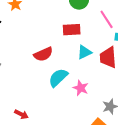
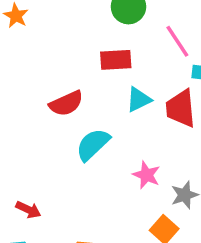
pink star: (81, 88) -> (146, 175), moved

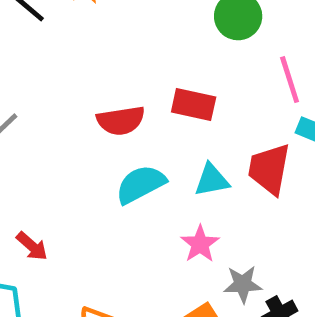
red rectangle: (116, 60) -> (194, 104), moved
cyan triangle: (139, 100) -> (212, 180), moved

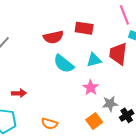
cyan semicircle: (141, 184) -> (64, 64), turned -110
red arrow: (32, 246) -> (19, 93), turned -40

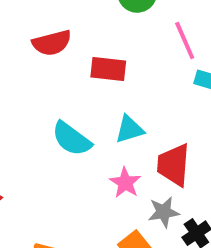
red semicircle: (53, 37) -> (52, 43), moved
red trapezoid: (118, 54) -> (174, 165), moved

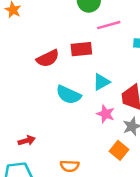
pink line: (185, 40) -> (109, 25), moved, turned -70
red semicircle: (52, 43) -> (48, 58), moved

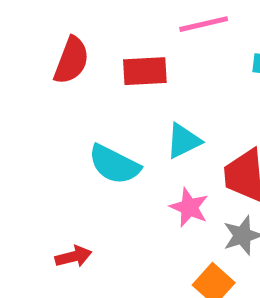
red semicircle: (48, 58) -> (71, 60), moved, turned -45
red arrow: (27, 141) -> (73, 257), moved

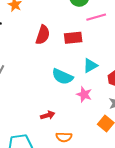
pink star: (189, 207) -> (84, 94), moved

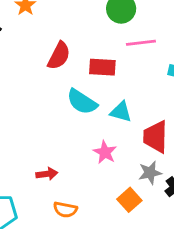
cyan triangle: (90, 66) -> (121, 112), turned 35
cyan semicircle: (62, 77) -> (82, 102), moved

